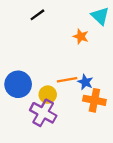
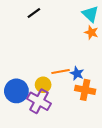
orange star: (81, 36) -> (91, 32), moved
blue circle: (18, 84) -> (16, 91), moved

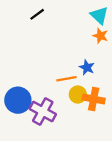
blue star: (77, 73) -> (87, 67), moved
yellow circle: (43, 85) -> (78, 95), moved

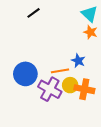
blue circle: (18, 100) -> (25, 74), moved
purple cross: (43, 111) -> (50, 89), moved

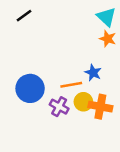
black line: (34, 13) -> (24, 16), moved
purple cross: (50, 89) -> (59, 107), size x0.7

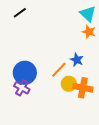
orange line: (71, 85) -> (59, 70), turned -36
purple cross: (59, 107) -> (22, 88), moved

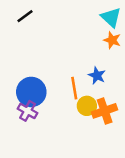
orange line: (59, 70) -> (74, 88), turned -54
orange cross: (83, 88) -> (105, 111), turned -30

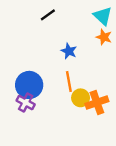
black line: (25, 16) -> (48, 15), moved
blue star: (97, 76) -> (69, 51), moved

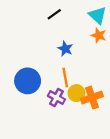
black line: (48, 15) -> (54, 14), moved
purple cross: (26, 103) -> (56, 98), moved

